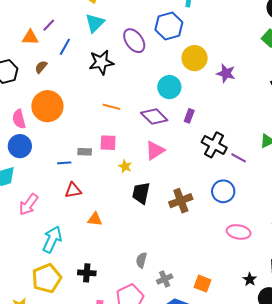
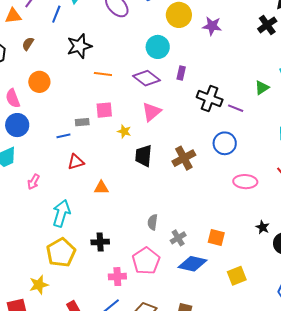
blue line: (65, 47) -> (56, 14), moved
black star: (101, 62) -> (79, 46), moved
orange circle: (47, 106) -> (39, 82), size x0.7
pink arrow: (29, 205) -> (33, 182), size x0.7

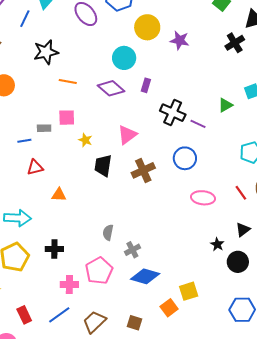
pink triangle: (152, 112) -> (127, 135), moved
cyan arrow: (61, 213) -> (18, 218), turned 72
orange square: (216, 237) -> (169, 308), moved, turned 36

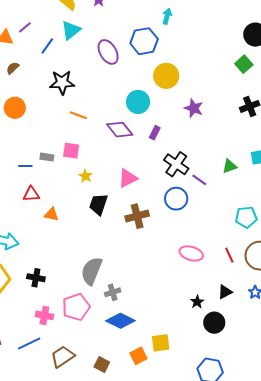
purple star: (180, 40) -> (194, 108), moved
blue circle: (185, 158) -> (176, 199), moved
orange triangle: (59, 195) -> (51, 214), moved
gray semicircle: (108, 232) -> (92, 271), size x1.8

